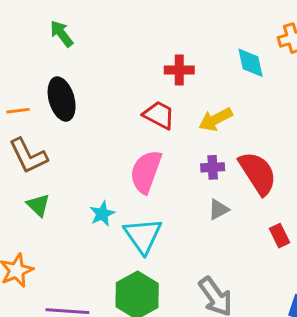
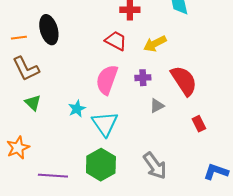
purple cross: (213, 167) -> (143, 78), moved

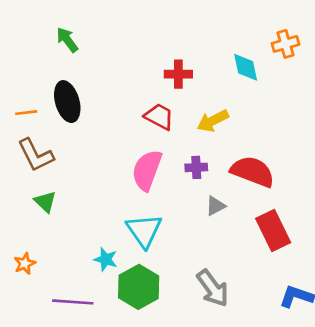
red semicircle: (184, 81) -> (253, 172), turned -36
cyan star: (77, 109) -> (106, 259), moved, turned -30
red rectangle: (199, 124) -> (273, 231), size x1.8
orange star: (18, 148) -> (25, 264), size x0.7

